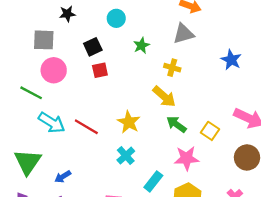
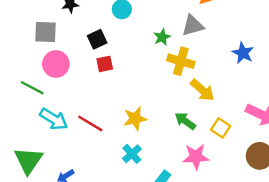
green star: (141, 45) -> (162, 37), moved
yellow cross: (172, 68) -> (181, 61), size x1.5
yellow arrow: (164, 97) -> (202, 90), moved
yellow star: (129, 122) -> (135, 119), turned 30

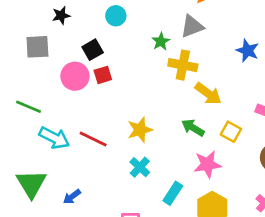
pink circle: (56, 64) -> (75, 76), moved

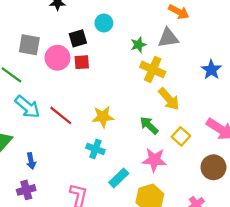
cyan circle: (116, 16) -> (104, 23), moved
gray square: (37, 47) -> (29, 45), moved
cyan cross: (140, 167) -> (95, 149), turned -36
blue arrow: (72, 197) -> (31, 161), turned -77

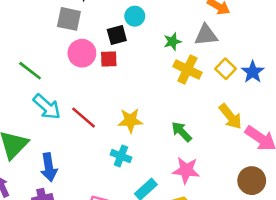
black square: (78, 38) -> (117, 35), moved
gray square: (29, 45) -> (69, 19), moved
yellow arrow: (169, 99) -> (230, 116), moved
yellow square: (181, 136) -> (226, 69), moved
blue arrow: (31, 161) -> (49, 167), size x1.5

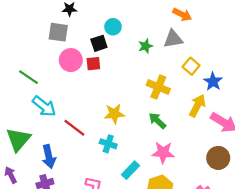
yellow cross: (187, 70) -> (158, 87), moved
blue star: (253, 72) -> (213, 82), moved
yellow arrow: (230, 116) -> (197, 106), turned -110
red line: (84, 118) -> (74, 128), moved

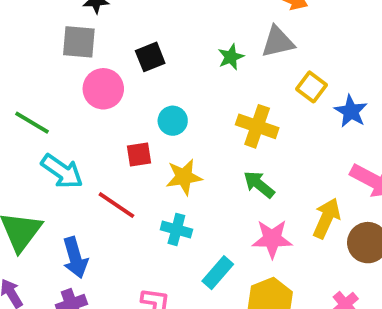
cyan circle: (113, 27) -> (173, 121), moved
red square: (93, 64) -> (139, 154), moved
yellow arrow: (197, 106) -> (327, 218), moved

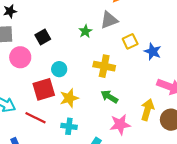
yellow square: (311, 87) -> (130, 41), turned 35
red square: (139, 154) -> (44, 89), size x1.6

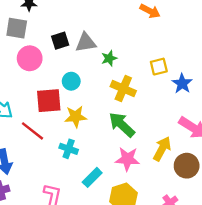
gray triangle: (109, 20) -> (86, 43), moved
green star: (85, 31) -> (109, 58), moved
green arrow: (109, 97) -> (122, 125), size x1.4

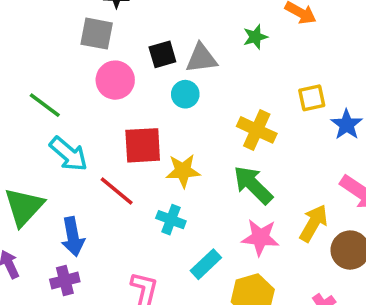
green star: (109, 58) -> (255, 37), moved
cyan circle: (71, 81) -> (185, 94), moved

